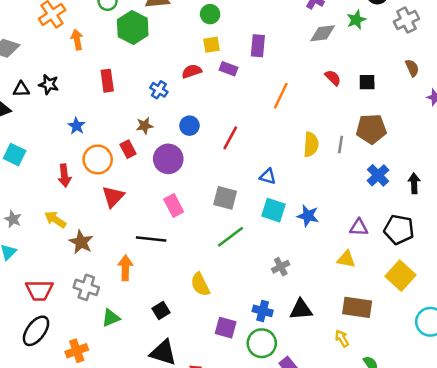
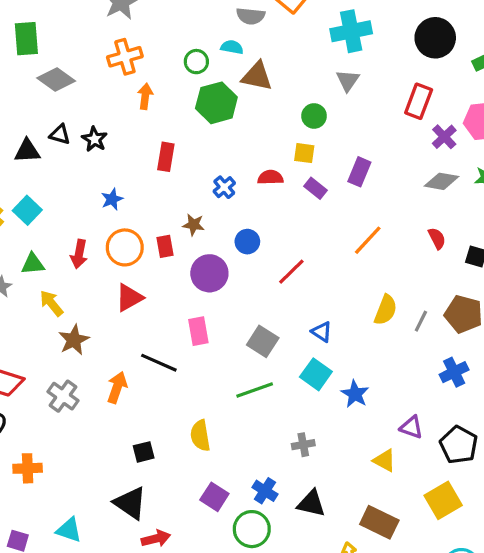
green triangle: (111, 318) -> (33, 264), moved

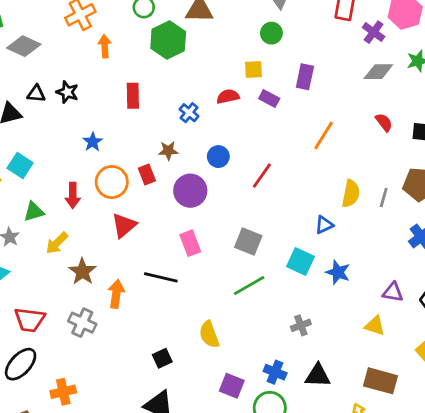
green circle: (314, 116) -> (271, 33), moved
yellow arrow: (52, 303) -> (57, 243), turned -85
blue triangle: (322, 332) -> (324, 225), moved, turned -48
orange arrow: (117, 387) -> (116, 294), moved

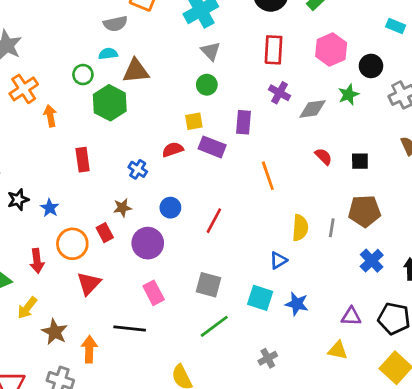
purple cross: (374, 32) -> (280, 93), moved
black star: (67, 92) -> (18, 200), moved, turned -30
purple rectangle: (269, 99) -> (212, 147), size x1.4
orange line: (324, 135) -> (268, 176), turned -44

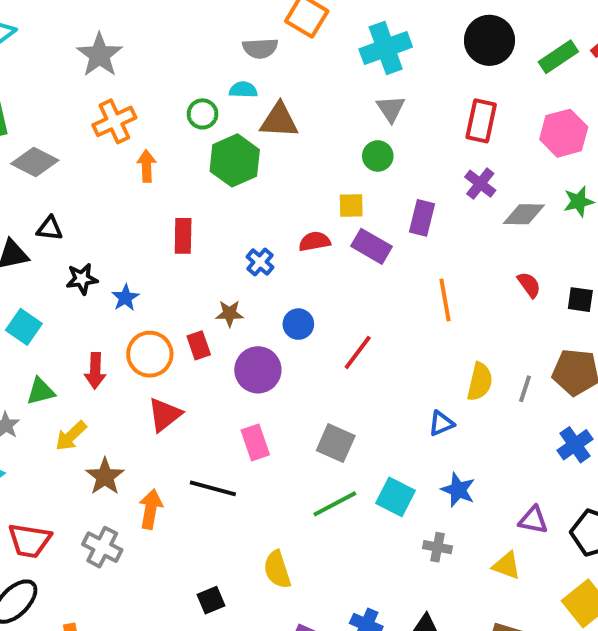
cyan square: (260, 298) -> (395, 497), moved
gray cross: (268, 358) -> (438, 547), moved, turned 30

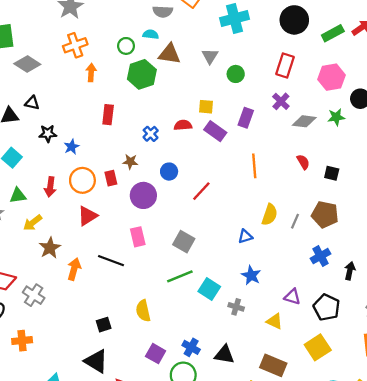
gray triangle: (391, 109) -> (210, 56), moved
green circle: (378, 156) -> (236, 74), moved
cyan square: (395, 497) -> (209, 289), moved
gray cross: (102, 547) -> (34, 295), moved

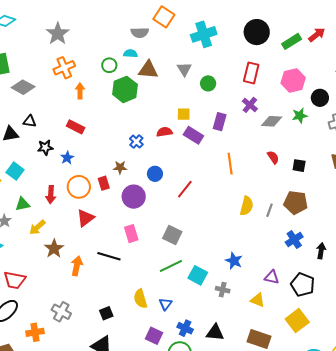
red rectangle: (108, 115) -> (76, 127), moved, turned -66
blue triangle: (245, 236) -> (165, 304), moved, turned -32
gray cross: (34, 295) -> (61, 312), moved

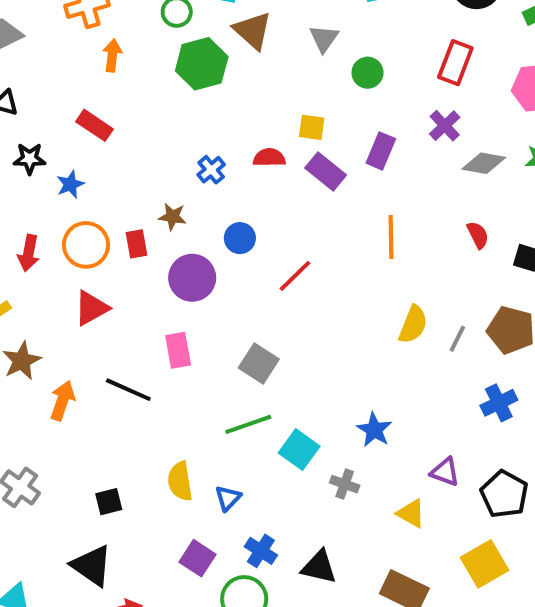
brown triangle: (148, 70) -> (253, 31), turned 30

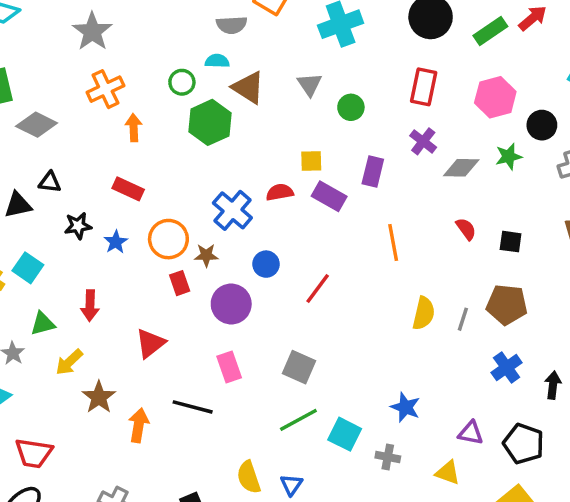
blue cross: (211, 170) -> (232, 210), size x1.6
orange circle: (86, 245) -> (168, 239), moved

